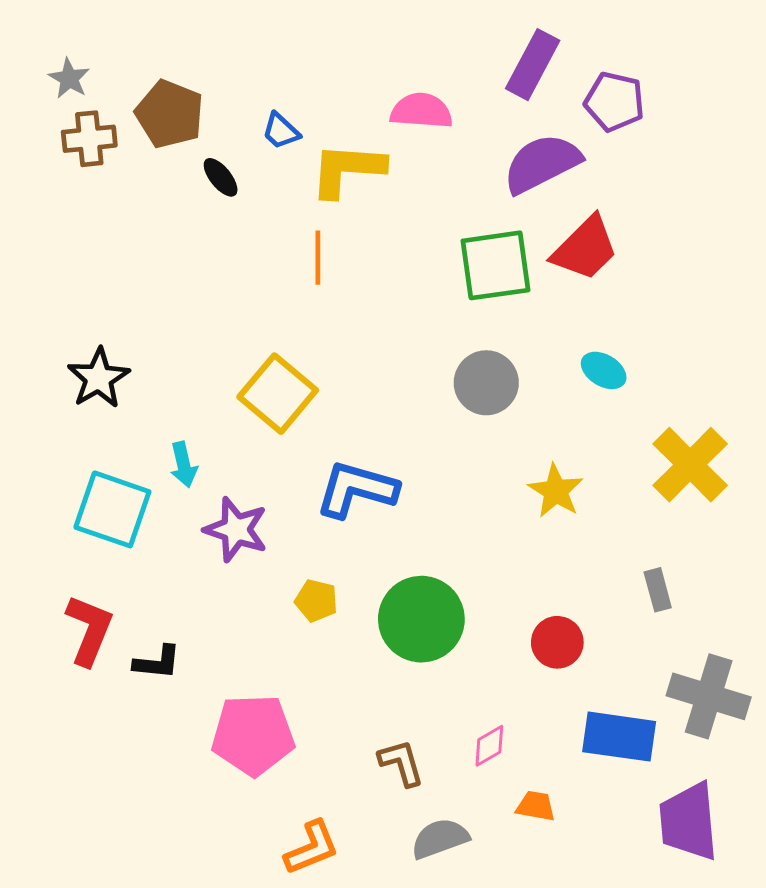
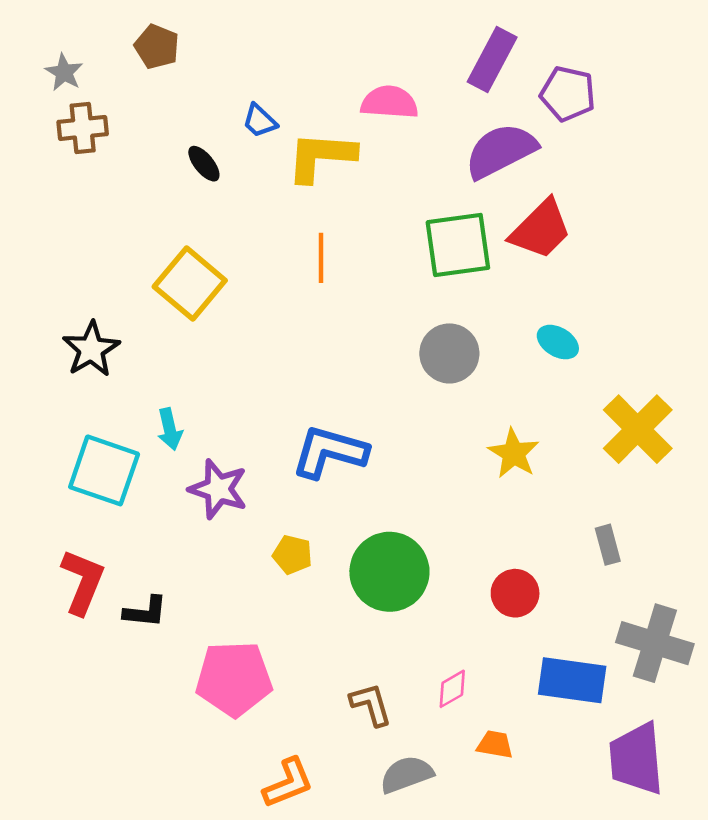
brown pentagon: (170, 114) -> (157, 47), moved, size x0.7
orange line: (318, 258) -> (321, 258), moved
yellow square: (278, 394) -> (190, 284), moved

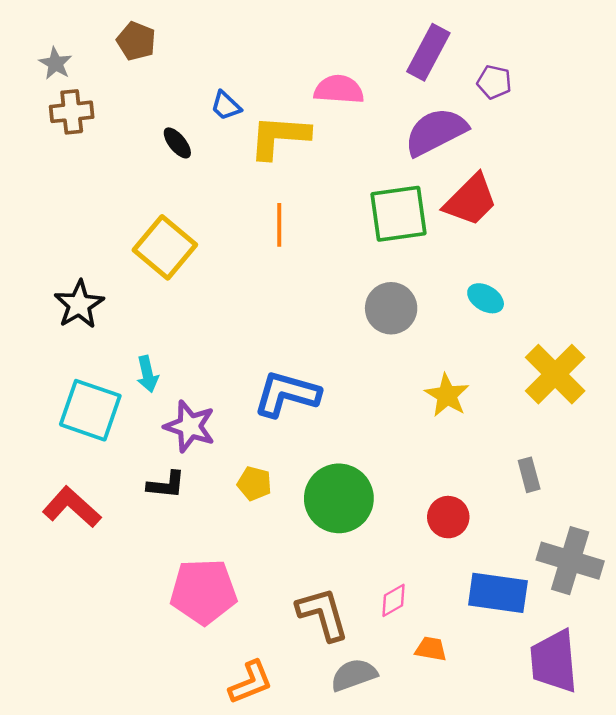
purple pentagon: (568, 94) -> (494, 82), size x0.7
red L-shape: (83, 582) -> (72, 507), turned -70
black L-shape: (145, 612) -> (166, 485), moved
brown L-shape: (371, 704) -> (323, 614), size x1.4

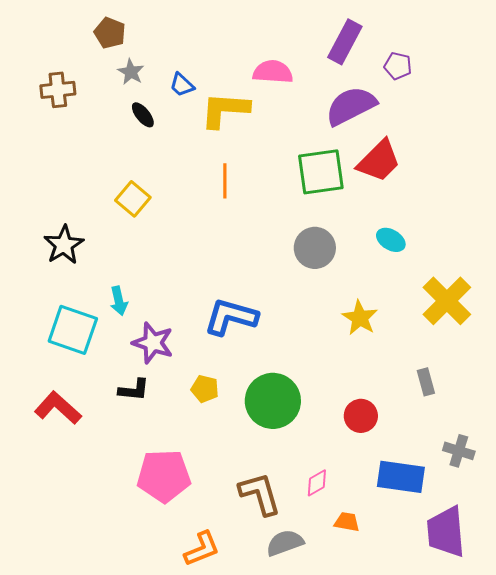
gray star: (55, 63) -> (131, 72), moved
yellow square: (165, 247) -> (133, 199), size x0.7
gray cross: (570, 561) -> (459, 451), size x0.6

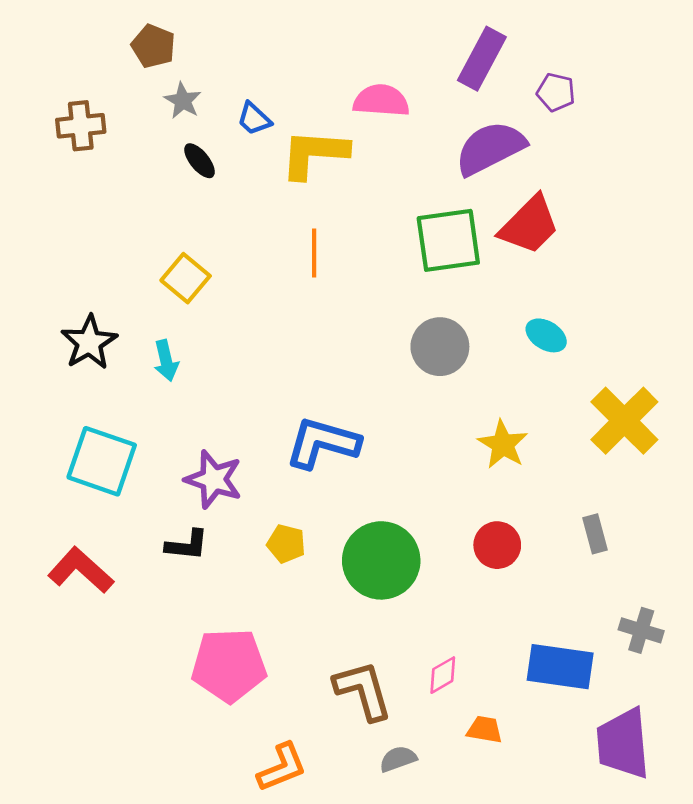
cyan arrow: (119, 301) -> (166, 361), moved
red circle: (361, 416) -> (497, 545), moved
gray semicircle: (285, 543) -> (398, 759), size x0.7

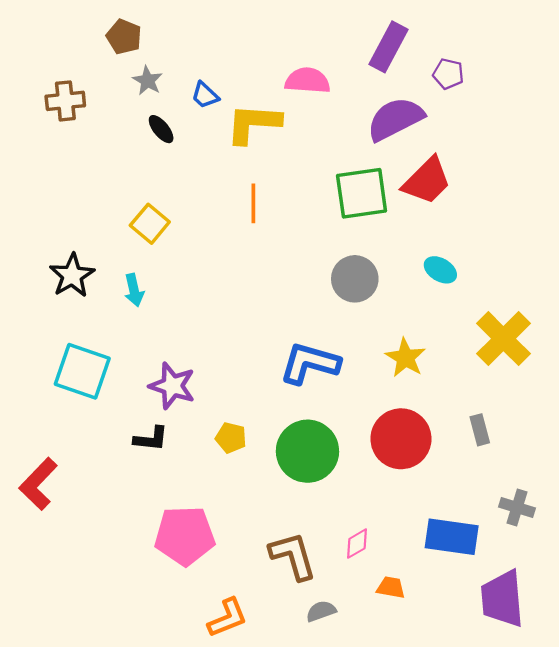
blue L-shape: (323, 443) -> (310, 363), moved
red circle: (497, 545) -> (401, 439), size x1.6
red L-shape: (81, 570) -> (38, 484), moved, turned -88

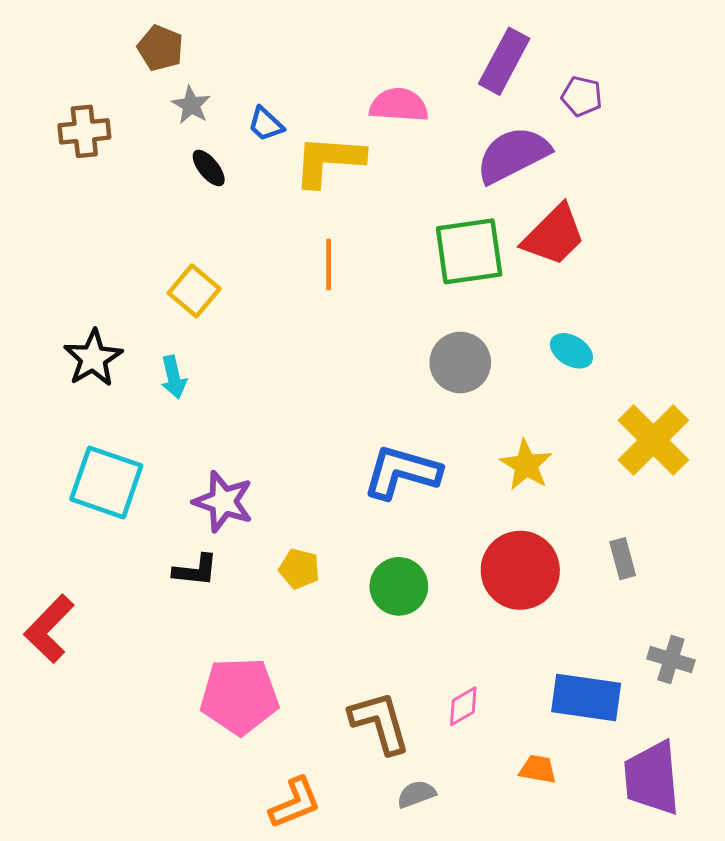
green circle: (307, 451) -> (399, 586), size x0.7
orange trapezoid: (391, 587) -> (538, 769), moved

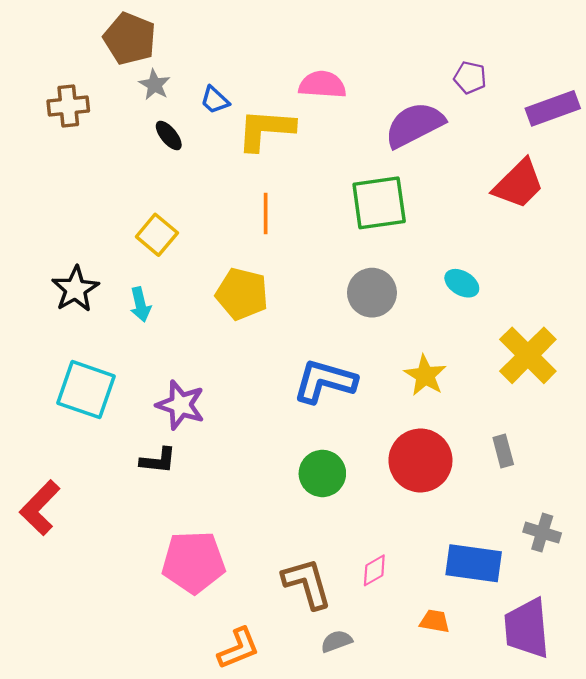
brown pentagon: (160, 48) -> (130, 39), size x1.4
purple rectangle: (504, 61) -> (553, 108), moved, turned 42
red trapezoid: (554, 235) -> (519, 184), moved
yellow pentagon: (299, 569) -> (242, 294), moved, size x1.6

